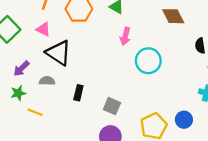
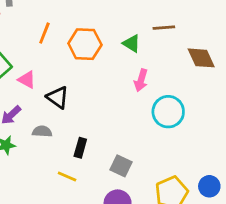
pink triangle: (43, 29) -> (27, 80), moved
black triangle: (59, 53) -> (58, 97), size x0.7
yellow line: (35, 112) -> (67, 177), moved

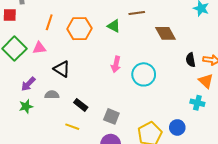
pink triangle: (27, 80) -> (39, 48), moved, turned -32
pink arrow: (141, 80) -> (116, 64), moved
black rectangle: (80, 148) -> (81, 105), turned -64

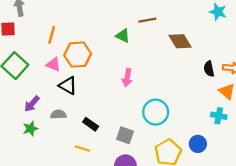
orange hexagon: (79, 29) -> (78, 55), moved
pink triangle: (39, 48) -> (53, 64), moved, turned 32
cyan circle: (144, 74) -> (156, 112), moved

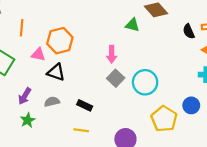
orange line: (52, 35) -> (22, 28), moved
green triangle: (123, 36) -> (132, 25), moved
gray square: (125, 135) -> (116, 78), moved, turned 35

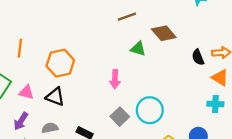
pink triangle: (38, 54) -> (26, 92), moved
gray square: (116, 78) -> (120, 117), moved

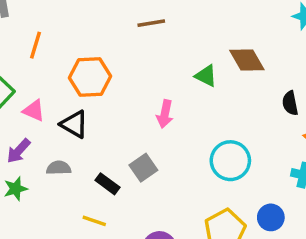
brown line: (127, 17) -> (151, 23), moved
cyan circle: (150, 110) -> (230, 161), moved
gray square: (120, 117) -> (143, 168), moved

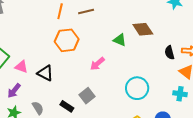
orange line: (35, 45) -> (60, 11), moved
orange hexagon: (90, 77) -> (67, 40), moved
pink arrow: (165, 114) -> (97, 64), turned 42
gray semicircle: (59, 168) -> (38, 108), moved, turned 64

